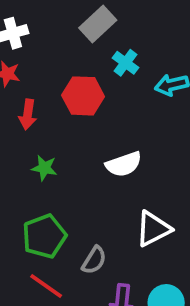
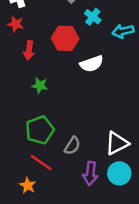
white semicircle: (124, 164) -> (92, 64), moved
white triangle: (153, 229) -> (117, 143), moved

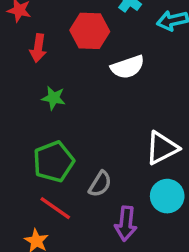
white triangle: (117, 143) -> (162, 148), moved
cyan circle: (119, 173) -> (167, 196), moved

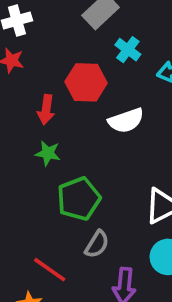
red arrow: (38, 48) -> (46, 110), moved
green pentagon: (54, 162) -> (79, 199), moved

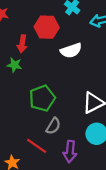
green star: (48, 153) -> (14, 65), moved
red line: (50, 270) -> (37, 146), moved

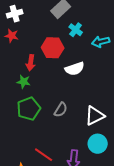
green pentagon: (42, 98) -> (29, 109), moved
gray semicircle: (53, 126) -> (61, 110), moved

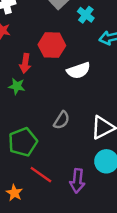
cyan cross: (76, 30) -> (86, 15), moved
green pentagon: (29, 109) -> (23, 142), moved

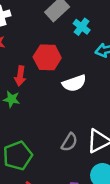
gray semicircle: (62, 120) -> (69, 142), moved

